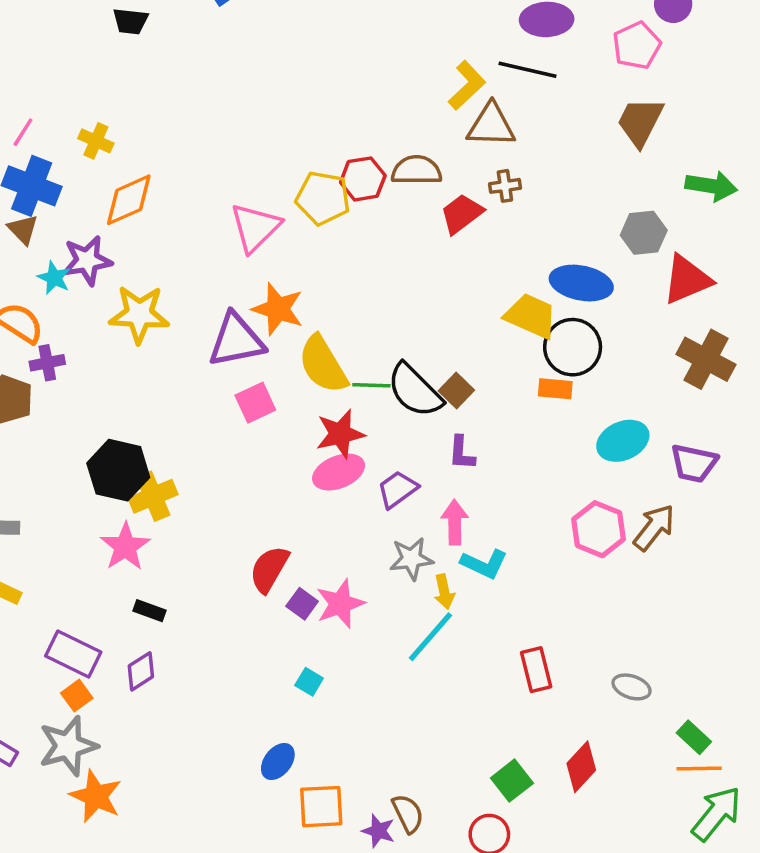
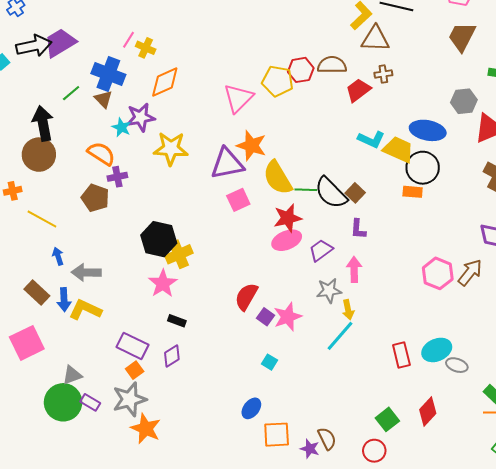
pink line: (23, 132) -> (129, 40), moved
cyan ellipse: (623, 441) -> (437, 350), moved
cyan L-shape: (484, 564) -> (371, 139), moved

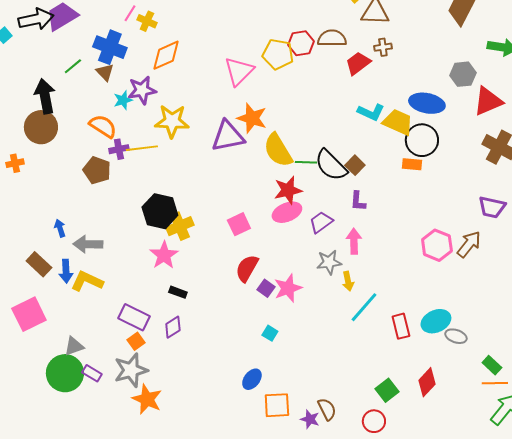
cyan star: (121, 127) -> (123, 100), turned 30
pink square: (238, 200) -> (239, 224), moved
yellow line: (42, 219) -> (142, 148), moved, turned -36
cyan line: (340, 336) -> (364, 307), moved

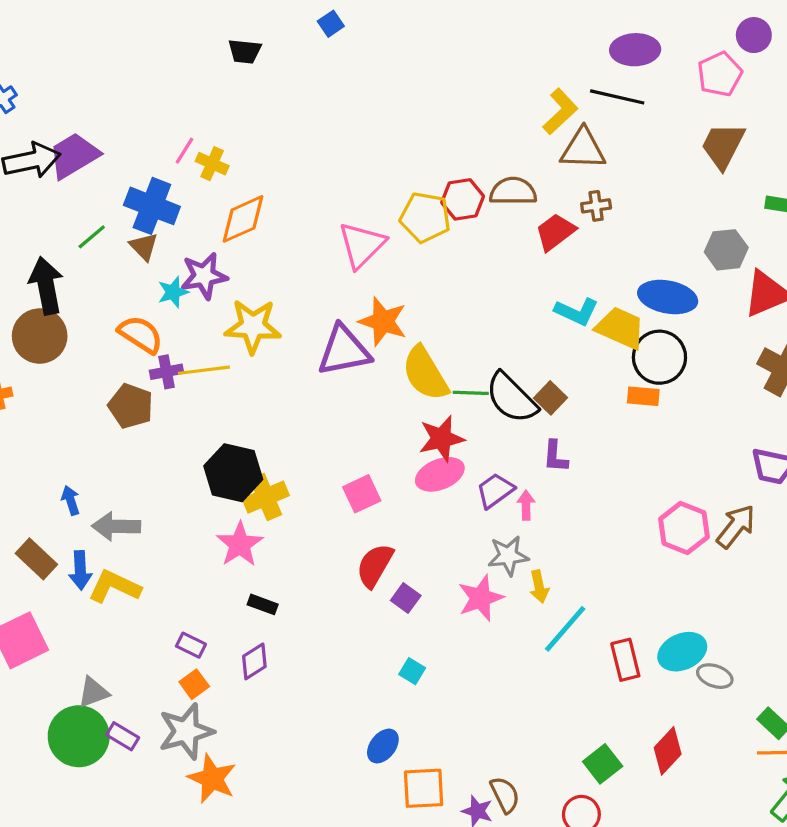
pink arrow: (354, 241) -> (526, 505), moved, size x0.7
pink star: (288, 288) -> (481, 598), moved
purple rectangle: (134, 317) -> (191, 645), size x0.6

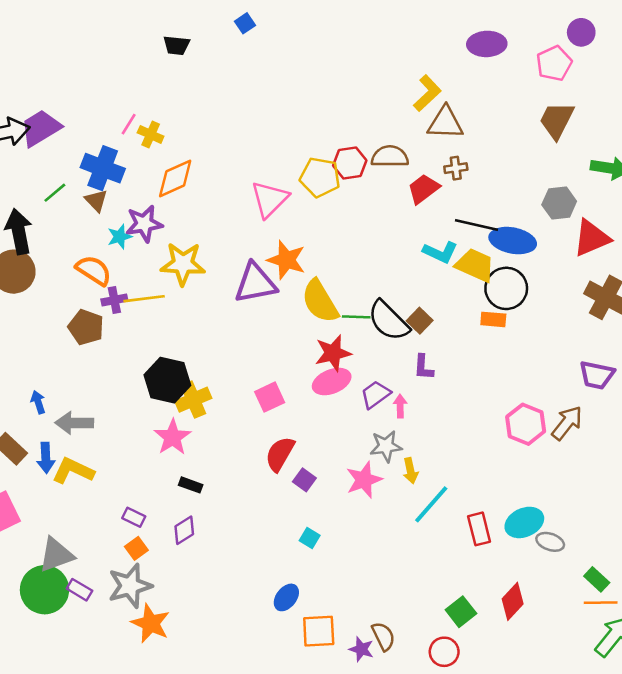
black line: (617, 97) -> (476, 225), moved
gray triangle: (93, 692) -> (56, 555), size x1.4

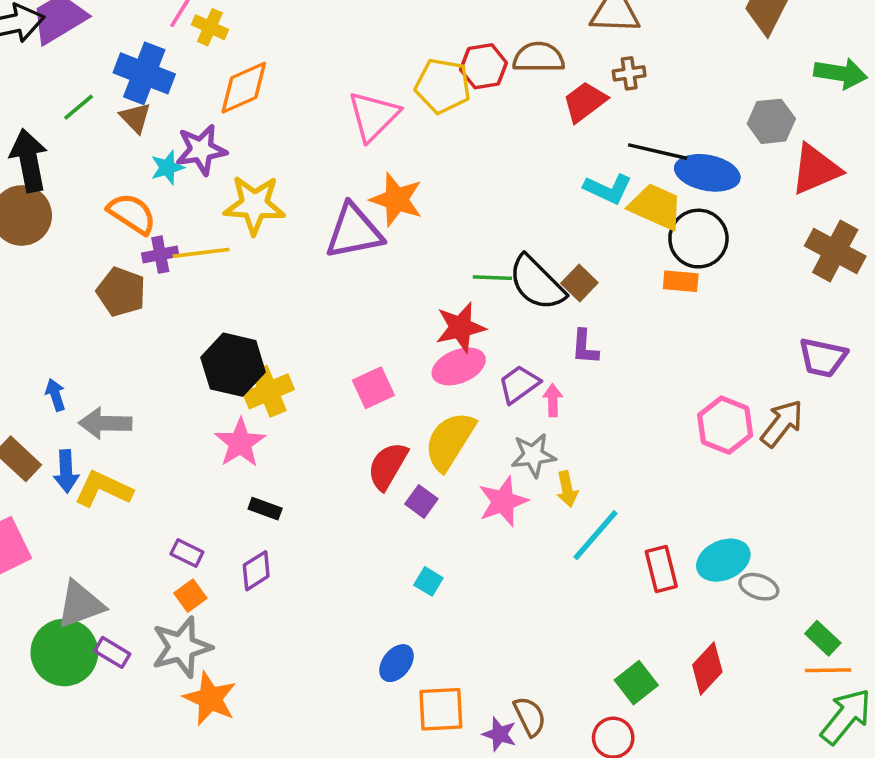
yellow semicircle: (320, 301) -> (450, 441), moved, turned 63

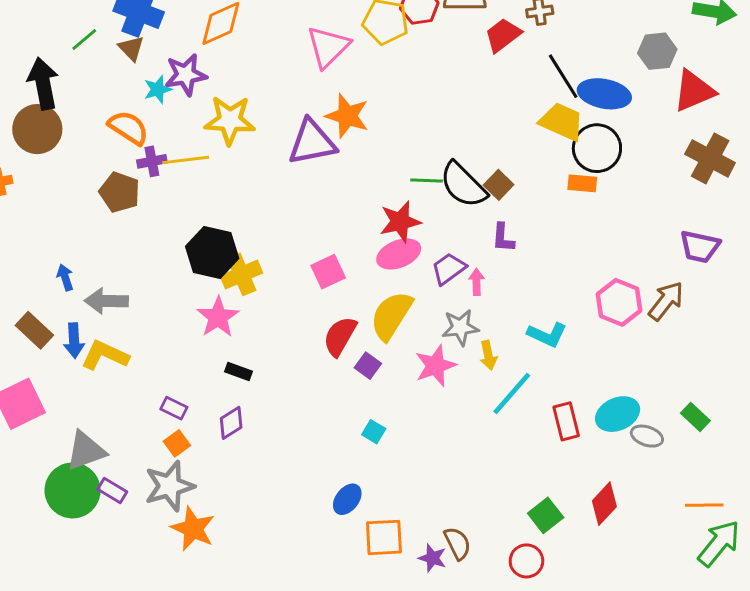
black line: (658, 152) -> (563, 76), turned 45
cyan L-shape: (608, 189) -> (547, 335), moved
green rectangle: (823, 638) -> (695, 417), moved

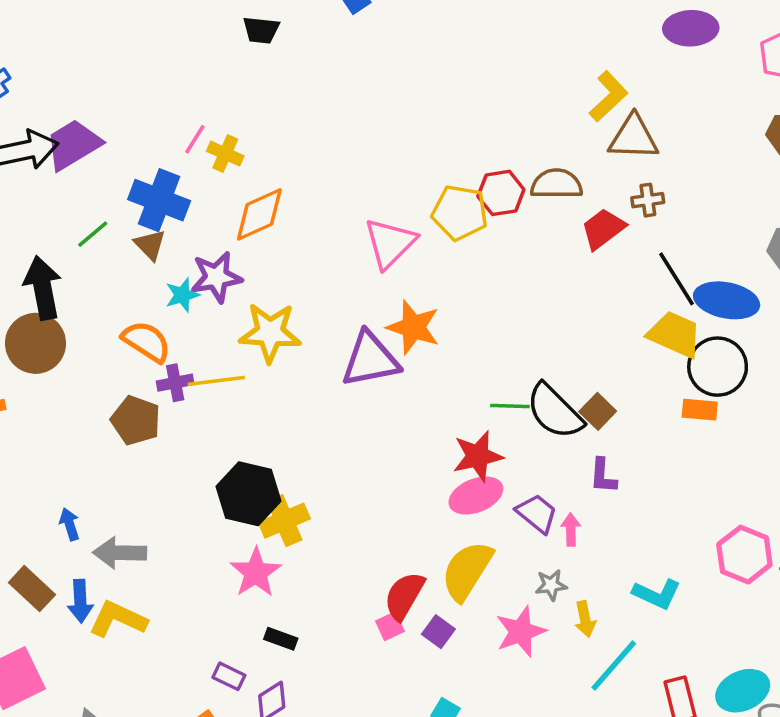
purple trapezoid: (449, 269) -> (537, 513), turned 75
pink square: (328, 272) -> (390, 626), moved, size x0.7
gray star: (460, 327) -> (551, 585), size x0.7
purple rectangle: (174, 408) -> (229, 676), moved

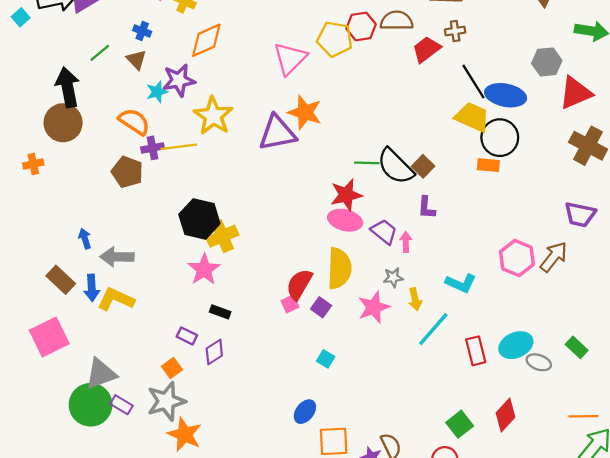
blue cross: (159, 200) -> (142, 31), size x0.5
yellow star: (270, 333) -> (213, 116), turned 30
pink ellipse: (476, 496) -> (345, 220), turned 36
yellow semicircle: (467, 571) -> (339, 268), turned 150

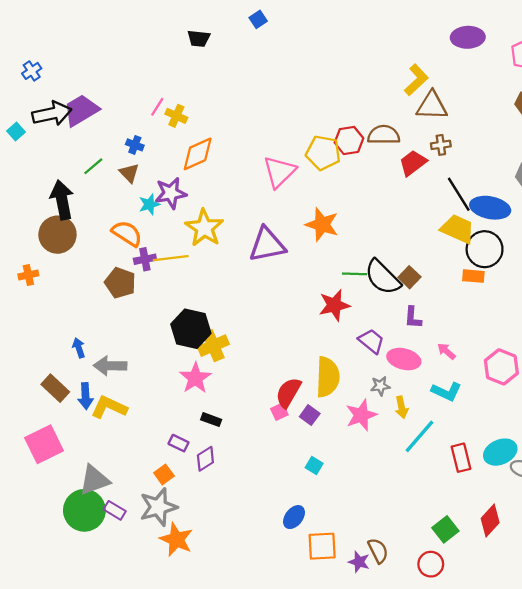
orange star: (305, 112) -> (322, 225), moved
pink ellipse: (345, 220) -> (404, 359), moved
pink arrow: (406, 242) -> (446, 351), moved, turned -48

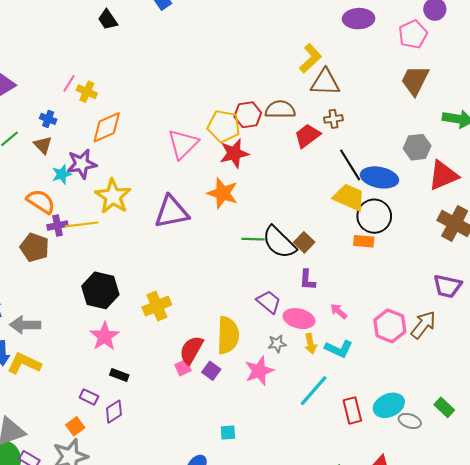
black trapezoid: (199, 38) -> (108, 20), turned 50
red star: (334, 305) -> (234, 153), moved
yellow cross: (213, 346) -> (157, 306), moved
yellow arrow: (402, 407) -> (310, 344), moved
cyan square: (314, 466) -> (228, 432), moved, turned -35

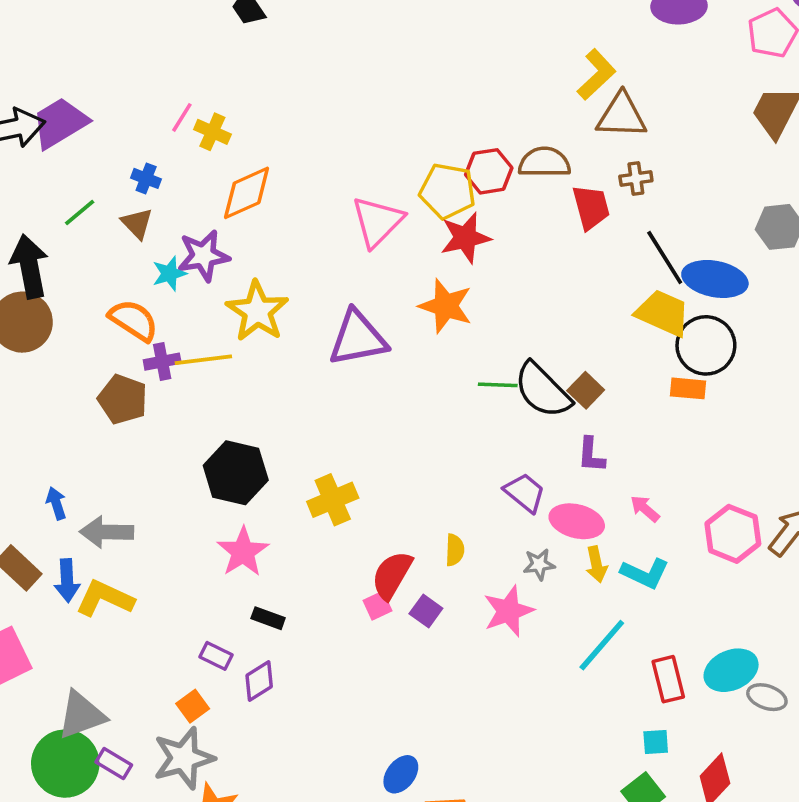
red trapezoid: (307, 136) -> (591, 207), turned 112
yellow semicircle: (228, 335) -> (455, 550), size x0.5
cyan square: (228, 432) -> (656, 742), moved

